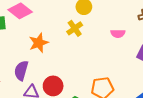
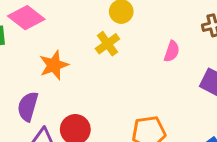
pink semicircle: (118, 34) -> (172, 51), turned -72

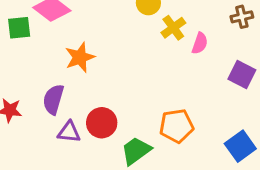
yellow cross: (107, 44) -> (173, 28), moved

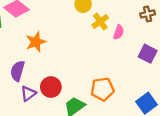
purple triangle: (69, 132) -> (28, 93), turned -42

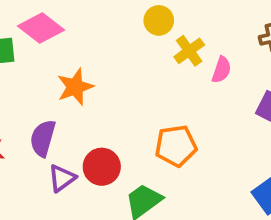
orange pentagon: (102, 89) -> (176, 146), moved

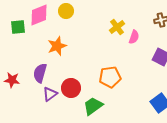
yellow circle: (159, 20) -> (66, 11), moved
pink diamond: (41, 28) -> (39, 15), turned -60

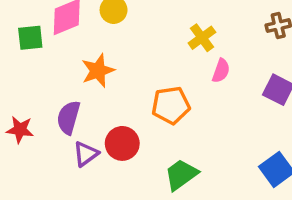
pink semicircle: (134, 37) -> (221, 71), moved
orange pentagon: (110, 77) -> (171, 105), moved
green trapezoid: (93, 106) -> (181, 175), moved

